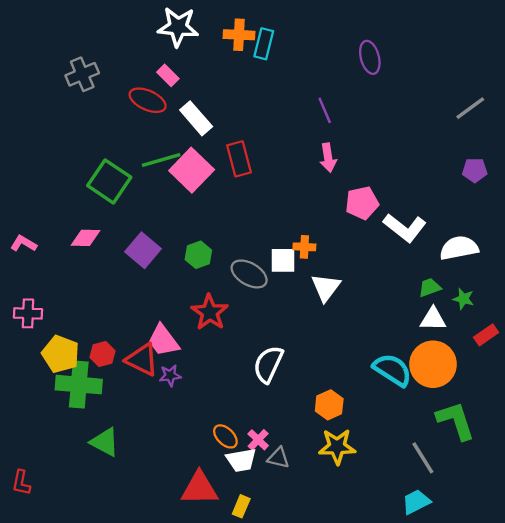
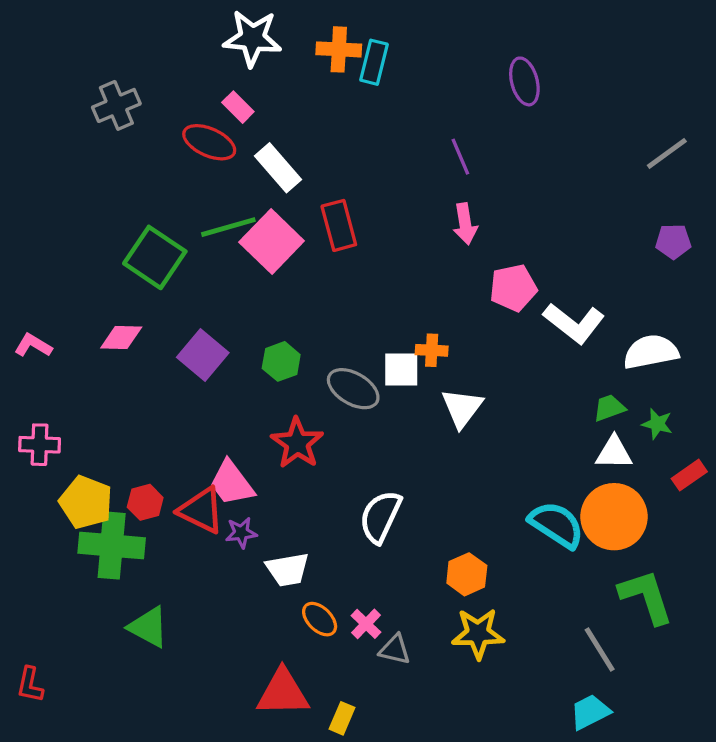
white trapezoid: (241, 460) -> (288, 569), moved

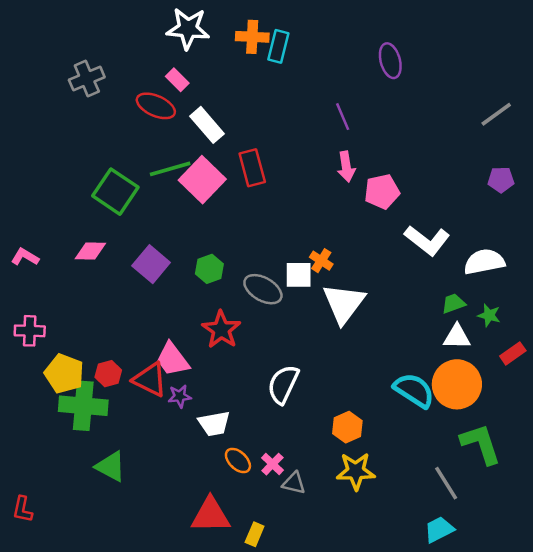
pink pentagon: (513, 288) -> (382, 192), moved
orange cross: (432, 350) -> (321, 261), turned 30
white triangle: (462, 408) -> (344, 303), size x1.4

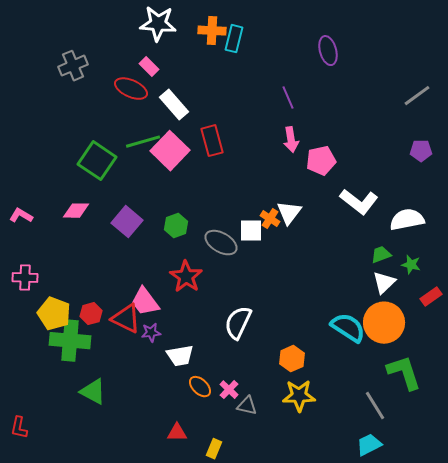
white triangle: (344, 303) -> (289, 213), moved, size x0.7
white triangle: (457, 337) -> (384, 283), turned -45
red triangle: (211, 515) -> (177, 433), size x0.6

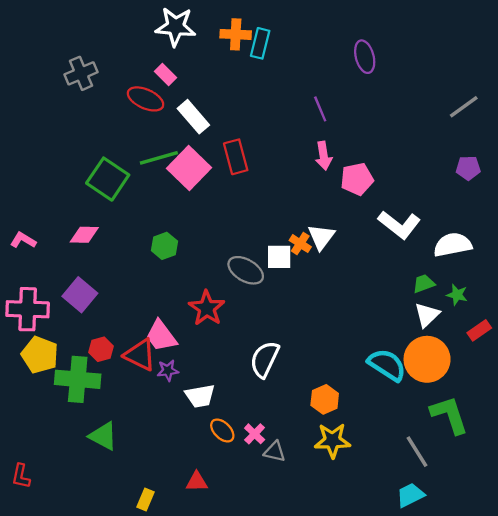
purple square: (127, 222) -> (80, 295), moved
green hexagon: (176, 226) -> (164, 246), moved
pink cross: (25, 278) -> (28, 309), size x1.5
yellow pentagon: (54, 314) -> (40, 355), moved
yellow rectangle: (214, 449) -> (146, 499), moved

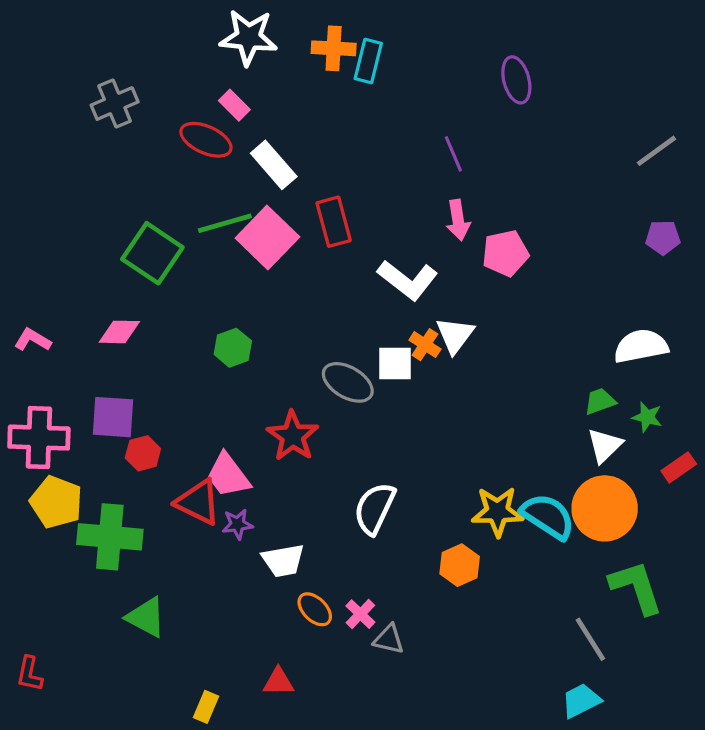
white L-shape: (399, 225) -> (408, 280), moved
purple square: (80, 295) -> (113, 417), turned -36
red hexagon: (101, 349) -> (143, 453), moved
yellow star: (332, 441) -> (497, 512), moved

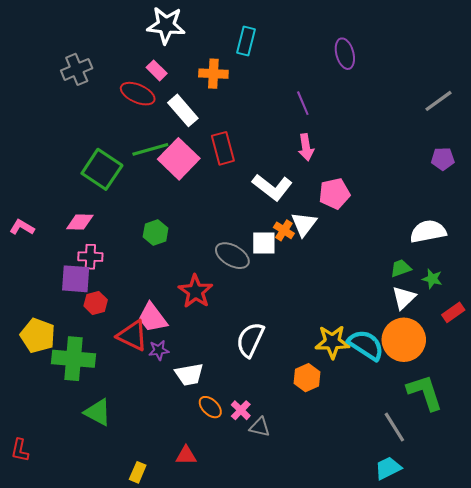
orange cross: (334, 48) -> (213, 74), moved
pink pentagon: (505, 253) -> (334, 194), moved
pink cross: (39, 438) -> (90, 257), moved, size x0.6

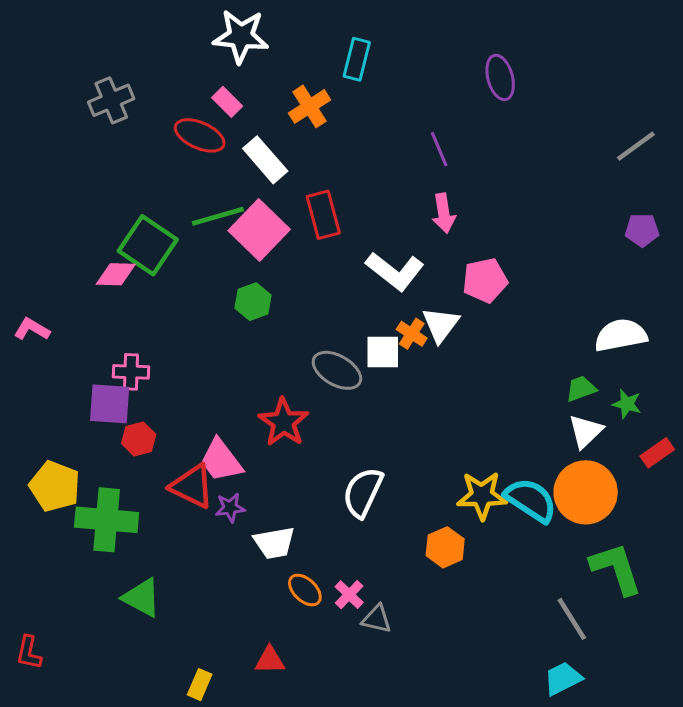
orange cross: (213, 74) -> (309, 106), turned -36
pink diamond: (80, 222) -> (116, 274), moved
green hexagon: (156, 232) -> (253, 302), moved

